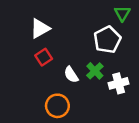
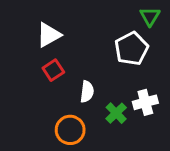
green cross: (95, 71) -> (116, 113), moved
white semicircle: (71, 75) -> (87, 92), turned -140

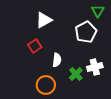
white triangle: (49, 35) -> (44, 20), moved

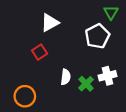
white semicircle: (57, 60) -> (66, 77), moved
orange circle: (46, 85) -> (25, 96), moved

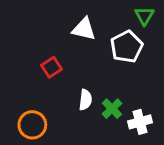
white triangle: (50, 23) -> (84, 29), moved, turned 42
white cross: (108, 76) -> (140, 122), moved

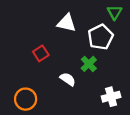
white semicircle: (85, 100) -> (68, 79), turned -63
green cross: (112, 109) -> (89, 64), moved

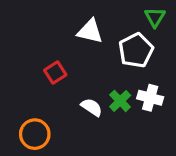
green cross: (89, 64) -> (120, 101), moved
white cross: (111, 97) -> (150, 98), moved, turned 30

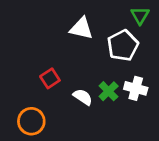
red square: (55, 72) -> (50, 78), moved

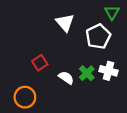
white triangle: (81, 28) -> (65, 23), turned 36

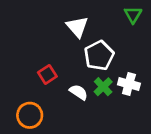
white pentagon: (98, 36) -> (99, 55), moved

